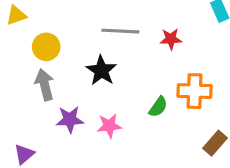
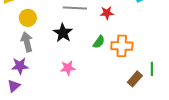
green semicircle: (158, 107) -> (99, 42), moved
purple star: (70, 119) -> (20, 66), moved

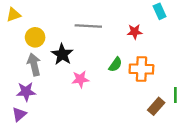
red star: (107, 13) -> (135, 32), moved
black star: (63, 33) -> (62, 54), moved
pink star: (68, 68) -> (80, 79), moved

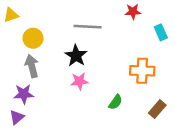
cyan rectangle: (160, 11) -> (161, 32), moved
red star: (135, 32) -> (133, 12), moved
black star: (62, 54) -> (76, 56), moved
green semicircle: (115, 64) -> (115, 102), moved

